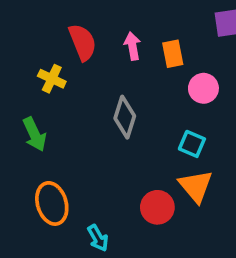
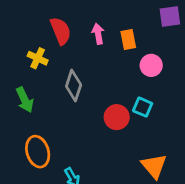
gray diamond: (125, 117) -> (74, 85), moved
orange triangle: (196, 186) -> (154, 166), moved
red circle: (157, 207) -> (117, 117), moved

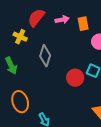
red semicircle: (61, 31) -> (36, 18), turned -120
pink arrow: (98, 34) -> (62, 20), turned 88

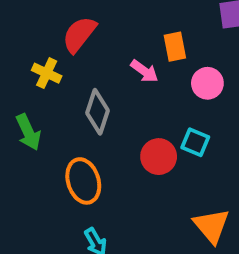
pink arrow: (62, 20) -> (144, 71), moved, turned 48
orange ellipse: (20, 102) -> (83, 181), moved

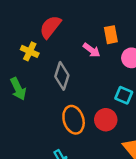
red circle: (159, 157) -> (106, 120), moved
orange ellipse: (83, 181) -> (74, 120), moved

